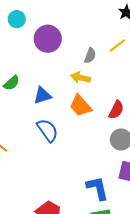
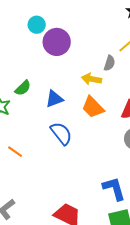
cyan circle: (17, 19) -> (37, 25), moved
gray semicircle: (90, 56) -> (109, 63), moved

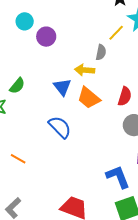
purple circle: (57, 42) -> (46, 37), size x0.7
blue triangle: (54, 99) -> (62, 87), moved, turned -42
orange line: (15, 152) -> (18, 159), moved

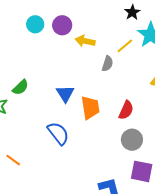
purple circle: (46, 37) -> (62, 25), moved
yellow arrow: (85, 70) -> (85, 41), moved
orange trapezoid: (89, 98) -> (90, 108), turned -145

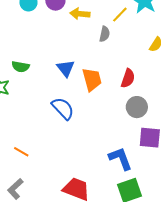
green semicircle: (21, 87) -> (21, 67), turned 60
orange line: (13, 160) -> (21, 152), moved

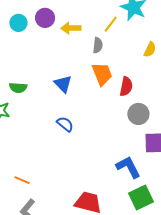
orange trapezoid: (92, 79) -> (102, 74), moved
blue semicircle: (63, 108) -> (65, 124), size x0.7
orange line: (21, 152) -> (22, 180), moved

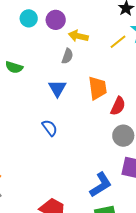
gray semicircle: (98, 45) -> (67, 56), moved
green semicircle: (18, 88) -> (14, 67), moved
blue L-shape: (128, 167) -> (101, 185), turned 72

